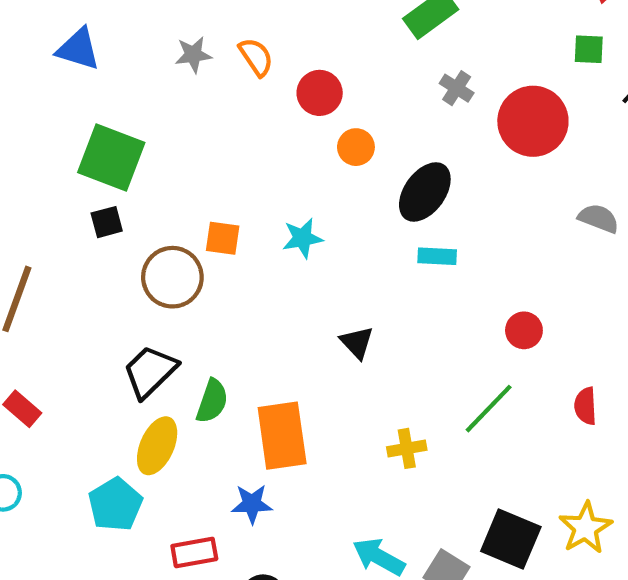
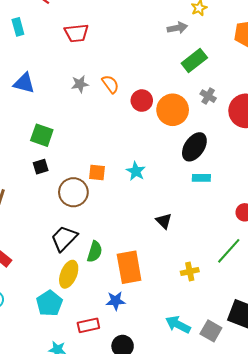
orange circle: (356, 147) -> (173, 110), moved, size x1.8
green square: (111, 157) -> (42, 135), size x0.7
cyan star: (302, 238) -> (136, 171), turned -30

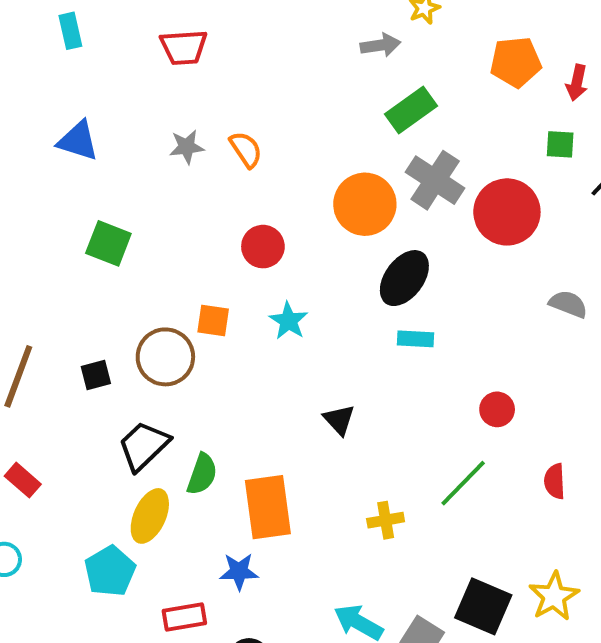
gray cross: (208, 96) -> (435, 180), size x1.8
red circle: (142, 101) -> (263, 247), moved
black square: (41, 167) -> (96, 375), moved

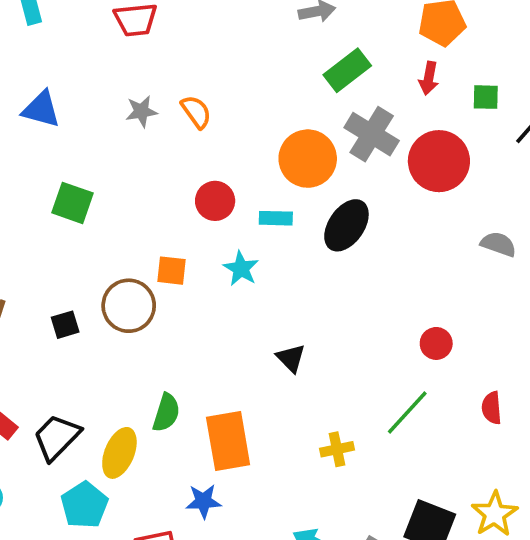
red arrow: (577, 83) -> (429, 78), moved
cyan rectangle: (416, 339) -> (276, 218), moved
black trapezoid: (144, 446) -> (57, 437), moved

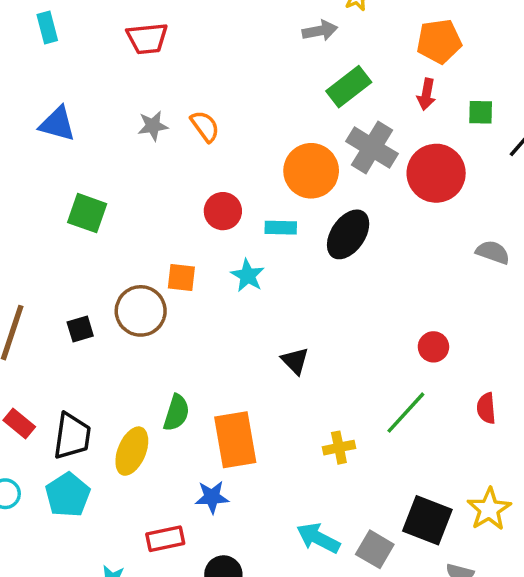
black trapezoid: (57, 437) -> (72, 436), turned 144
cyan pentagon: (84, 505) -> (68, 495), moved

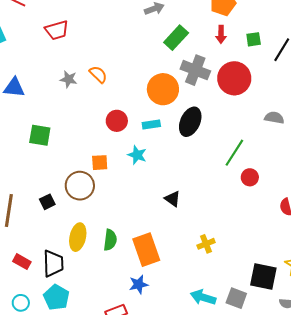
gray star: (153, 126) -> (69, 79), turned 30
green line: (406, 413) -> (234, 153), moved
yellow ellipse: (132, 451) -> (78, 237), moved

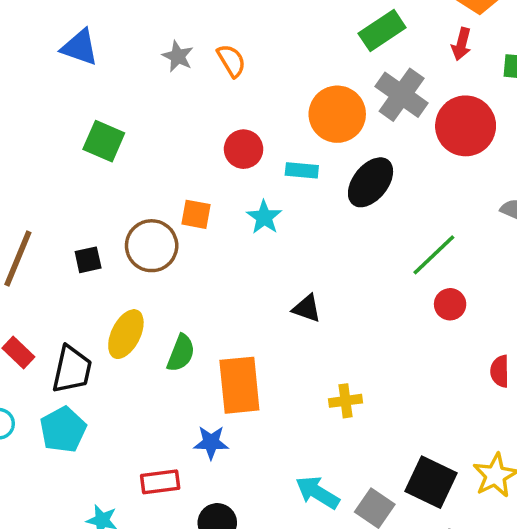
black triangle: (173, 199) -> (307, 308), turned -30

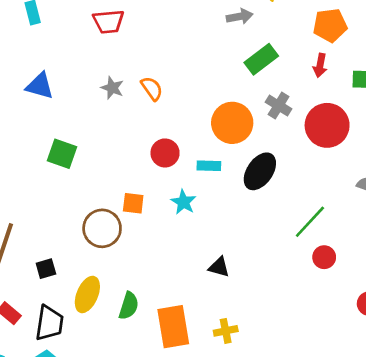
gray cross: (402, 95) -> (279, 106), size x0.7
black square: (88, 260) -> (46, 269), moved
yellow cross: (345, 401) -> (226, 331), moved

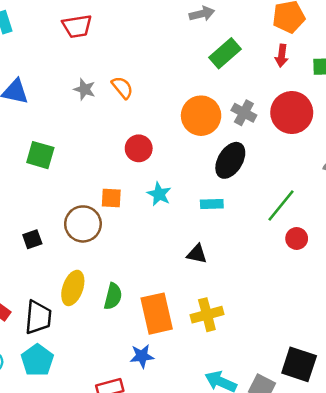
gray cross: (279, 106) -> (244, 113), moved
cyan rectangle: (209, 166) -> (212, 204), moved
black square: (46, 269) -> (32, 239), moved
yellow cross: (226, 331) -> (207, 315), size x1.4

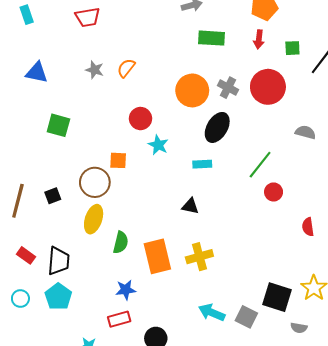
green rectangle: (225, 53) -> (212, 38), turned 45
orange semicircle: (122, 88) -> (126, 68), turned -102
cyan star: (159, 194) -> (158, 145), moved
yellow ellipse: (73, 288) -> (94, 219), moved
blue star: (142, 356) -> (126, 290), moved

